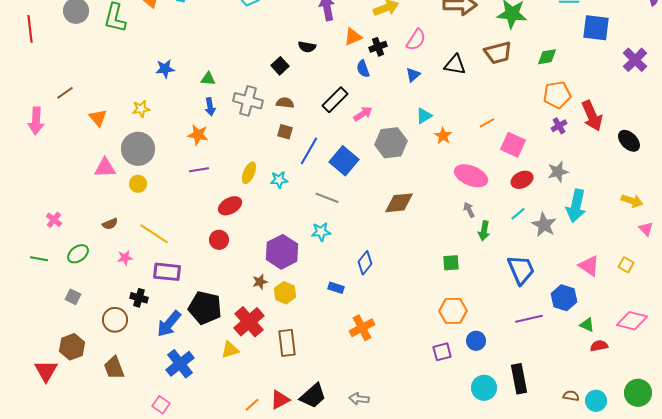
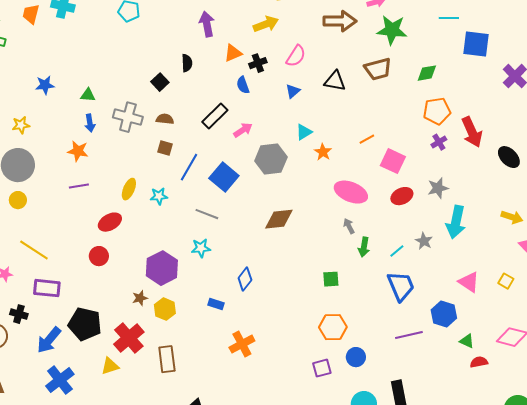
black semicircle: (307, 47) -> (187, 63), turned -102
cyan line: (518, 214) -> (397, 251), moved
gray star: (544, 225) -> (424, 241), size x0.7

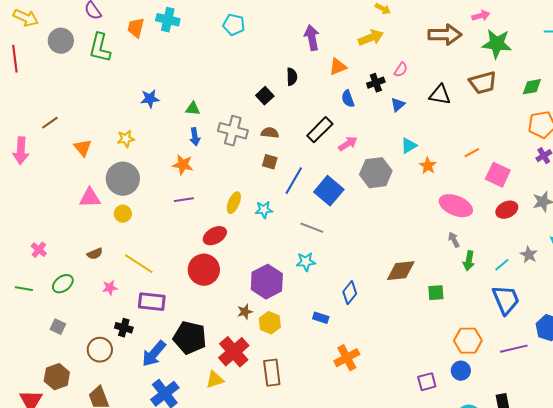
pink semicircle: (296, 56) -> (401, 70), size x0.7
black cross: (258, 63) -> (376, 83), moved
brown diamond: (279, 219) -> (401, 271), moved
red circle: (99, 256) -> (204, 270), size x1.6
orange hexagon: (333, 327) -> (468, 341), moved

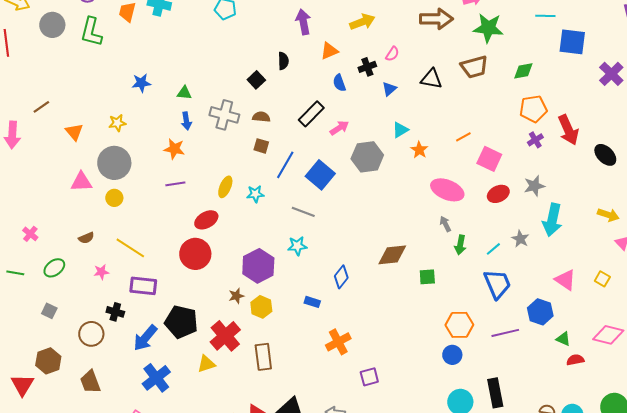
purple square: (427, 382) -> (369, 377), moved

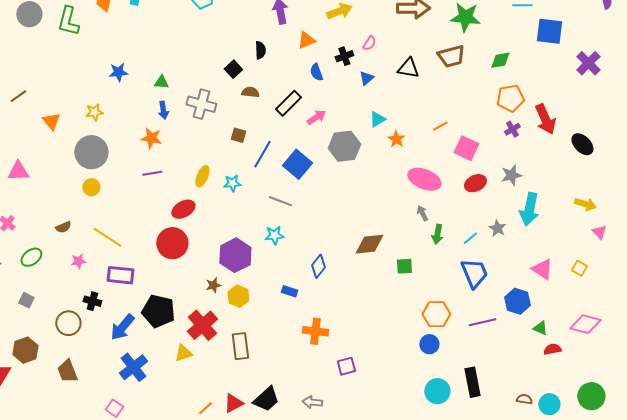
brown semicircle: (261, 117) -> (250, 92), moved
pink triangle: (81, 182) -> (18, 171), moved
orange cross: (338, 342) -> (315, 331), turned 35

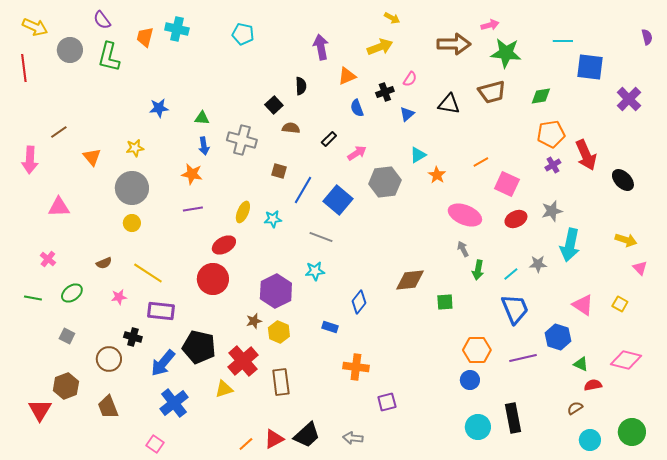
black rectangle: (288, 103) -> (329, 139), size x0.6
gray star: (497, 228) -> (538, 264), turned -30
brown semicircle: (524, 399) -> (575, 408), moved, turned -42

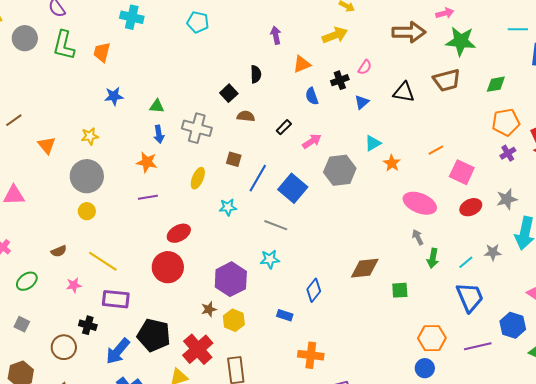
orange trapezoid: (145, 37) -> (102, 52), moved
purple arrow: (321, 47) -> (276, 35), size x0.7
yellow ellipse: (243, 212) -> (198, 178), moved

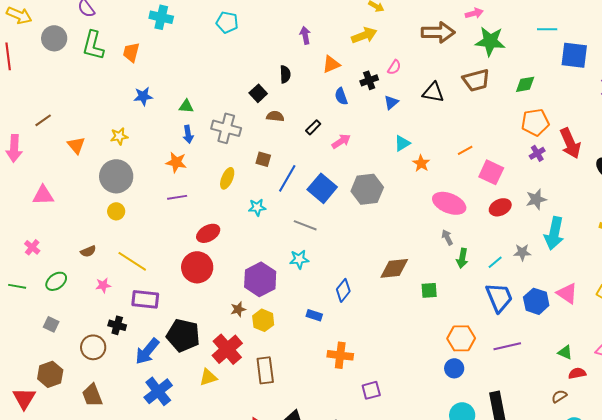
gray hexagon: (340, 170) -> (367, 189), moved
blue hexagon: (513, 325) -> (536, 301), moved

